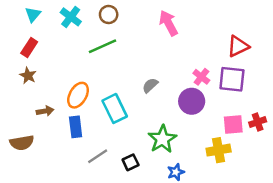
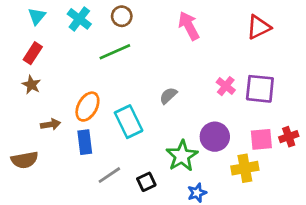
red triangle: (238, 46) -> (259, 27), moved
purple circle: (192, 101) -> (215, 137), moved

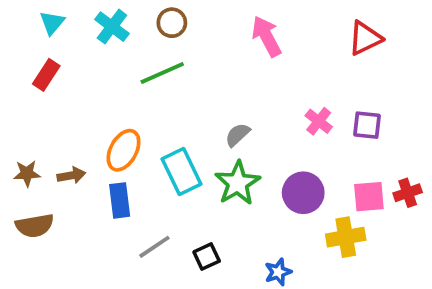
brown star: (31, 85) -> (27, 173), moved, turned -30
purple square: (260, 89) -> (367, 125), size x0.7
green star: (182, 156) -> (238, 183), moved

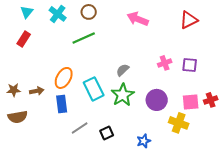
pink arrow: (267, 36) -> (138, 19), turned -40
pink cross: (319, 121) -> (165, 63), turned 32
yellow cross: (346, 237) -> (179, 123), turned 30

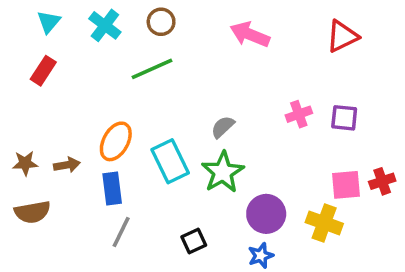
purple circle: (157, 100) -> (266, 214), moved
gray line: (80, 128) -> (121, 232), moved, turned -30

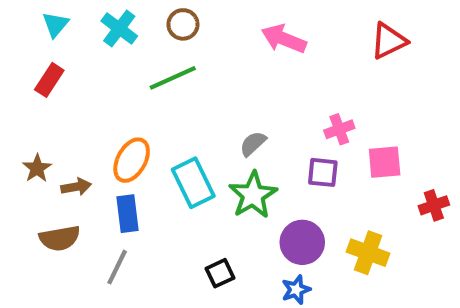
purple square: (344, 118) -> (323, 172), moved
brown star: (25, 163) -> (37, 168), moved, turned -30
pink square: (346, 185) -> (385, 162), moved
brown semicircle: (32, 212) -> (60, 238), moved
gray line: (121, 232) -> (117, 267), moved

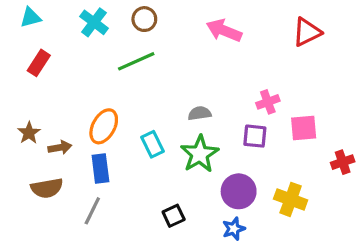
cyan triangle: (56, 24) -> (31, 17), moved, turned 35
gray semicircle: (253, 144) -> (200, 113), turned 35
cyan rectangle: (193, 183) -> (152, 144), size x0.7

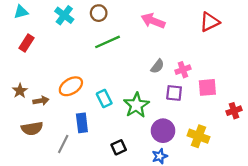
green line: (136, 61) -> (108, 42), moved
gray semicircle: (200, 113) -> (157, 66), moved, turned 136
orange ellipse: (104, 126) -> (71, 86), turned 30
blue rectangle: (100, 169) -> (82, 123), moved

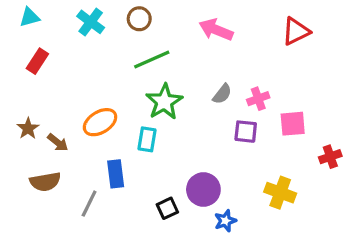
cyan rectangle: (104, 99) -> (147, 139), turned 35
brown arrow: (41, 101) -> (58, 143), turned 48
green star: (136, 105) -> (164, 102), moved
purple circle: (163, 131) -> (203, 189), moved

